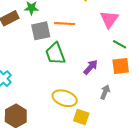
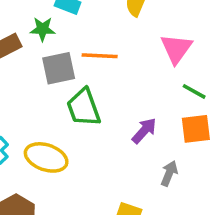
yellow ellipse: (65, 98) -> (46, 157), moved

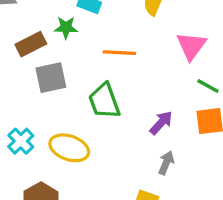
gray square: (59, 68) -> (51, 78), moved
gray arrow: (169, 173) -> (166, 163), moved

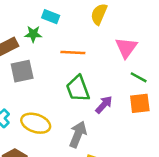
green trapezoid: (104, 101) -> (78, 89), moved
gray arrow: (166, 163) -> (78, 134), moved, size x1.5

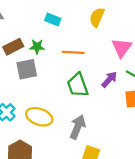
green star: (33, 34) -> (37, 47), moved
purple arrow: (104, 105) -> (109, 79), moved

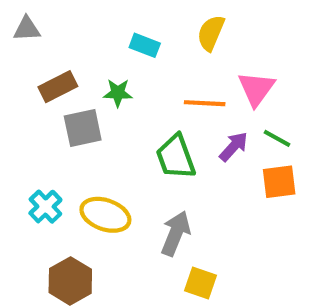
cyan rectangle: (53, 20) -> (145, 45), moved
green star: (37, 47) -> (118, 93), moved
orange line: (73, 52) -> (205, 103), moved

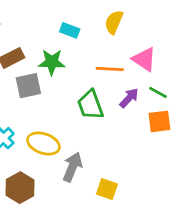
pink triangle: (256, 89) -> (144, 59), turned -32
green star: (118, 93) -> (52, 62), size x1.4
gray arrow: (176, 233) -> (72, 167), moved

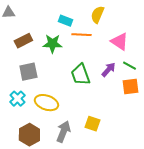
orange line: (110, 69) -> (81, 35), moved
gray square: (28, 86) -> (28, 72), moved
gray arrow: (72, 167) -> (63, 132), moved
yellow square: (107, 189) -> (92, 124), moved

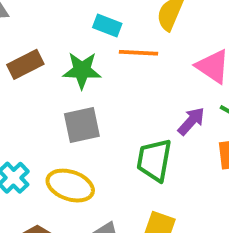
gray square: (28, 72) -> (82, 125), moved
green trapezoid: (80, 75) -> (154, 160), moved, turned 30

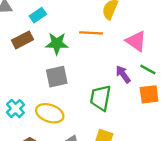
cyan rectangle: (107, 25) -> (38, 15), moved, turned -56
purple arrow: (191, 121) -> (123, 74), turned -78

